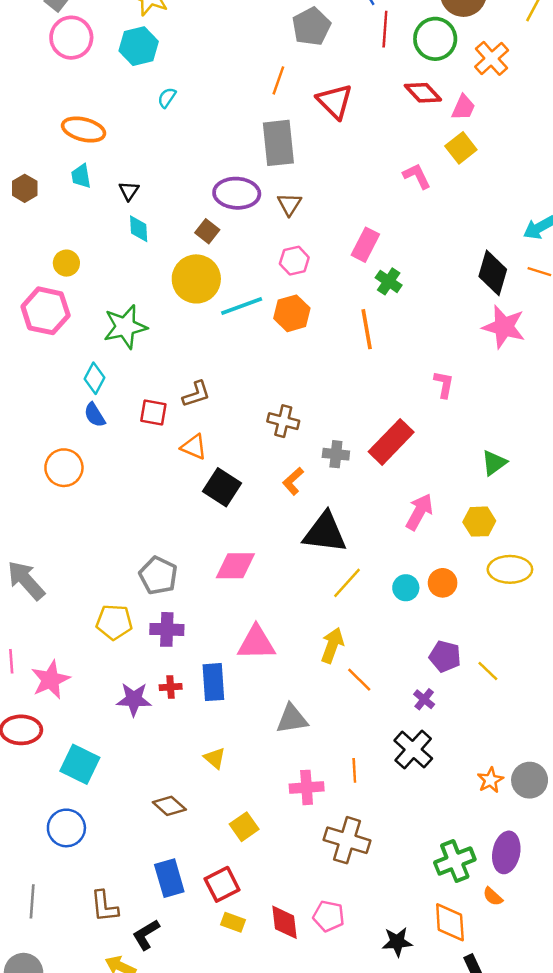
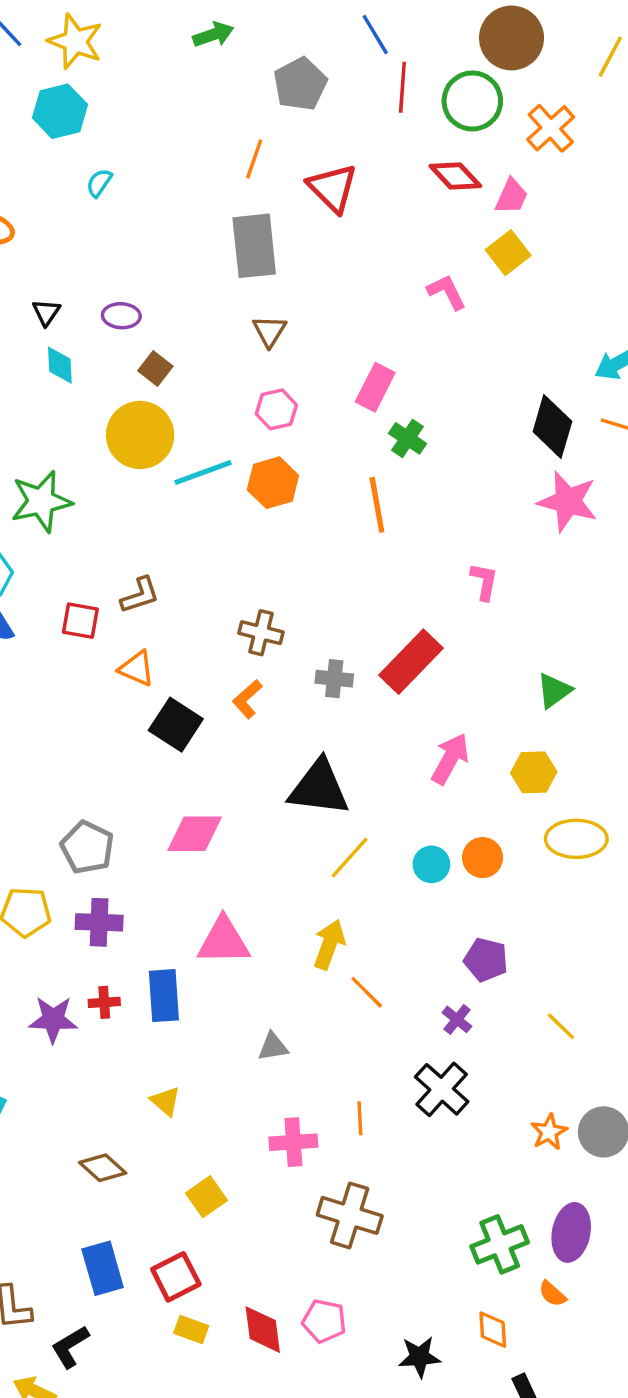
purple ellipse: (237, 193) -> (121, 316), moved, size x0.6
orange L-shape: (293, 481) -> (247, 699), moved
yellow line: (488, 671) -> (561, 1026), moved
gray triangle: (292, 719) -> (273, 1047), size x0.7
orange diamond: (450, 922) -> (493, 1330), size x0.7

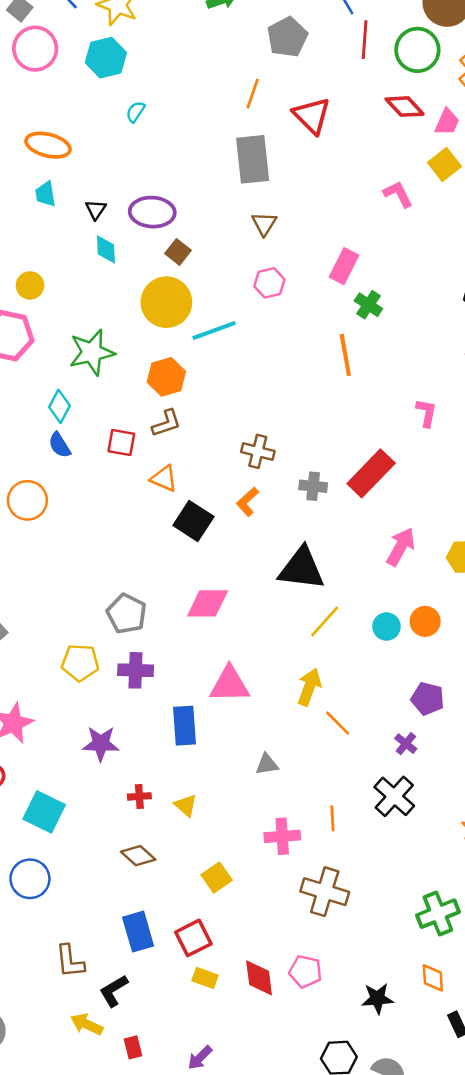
purple ellipse: (121, 316) -> (152, 212), size x1.6
orange hexagon: (273, 483) -> (166, 377), moved
red cross: (104, 1002) -> (139, 796), moved

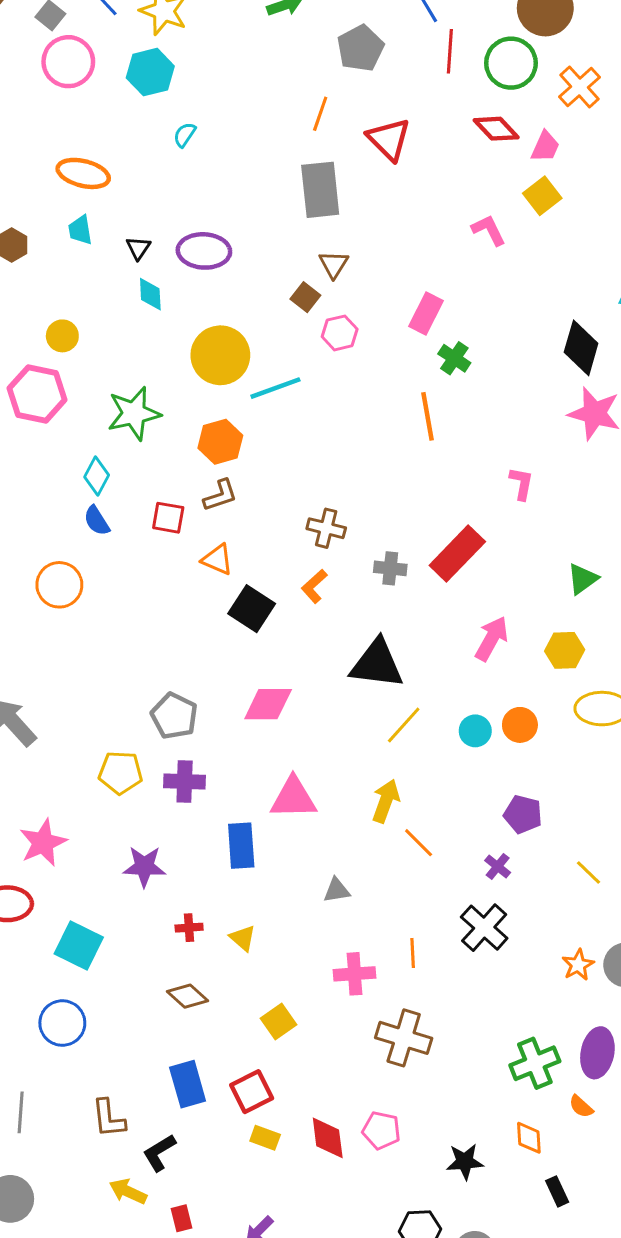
brown square: (178, 252) -> (305, 297), moved

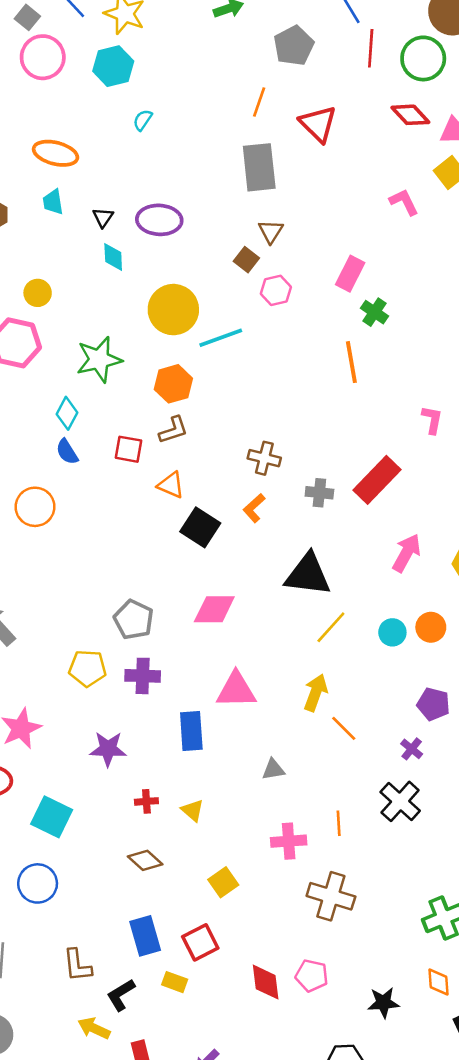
yellow rectangle: (265, 1138) -> (175, 982), moved

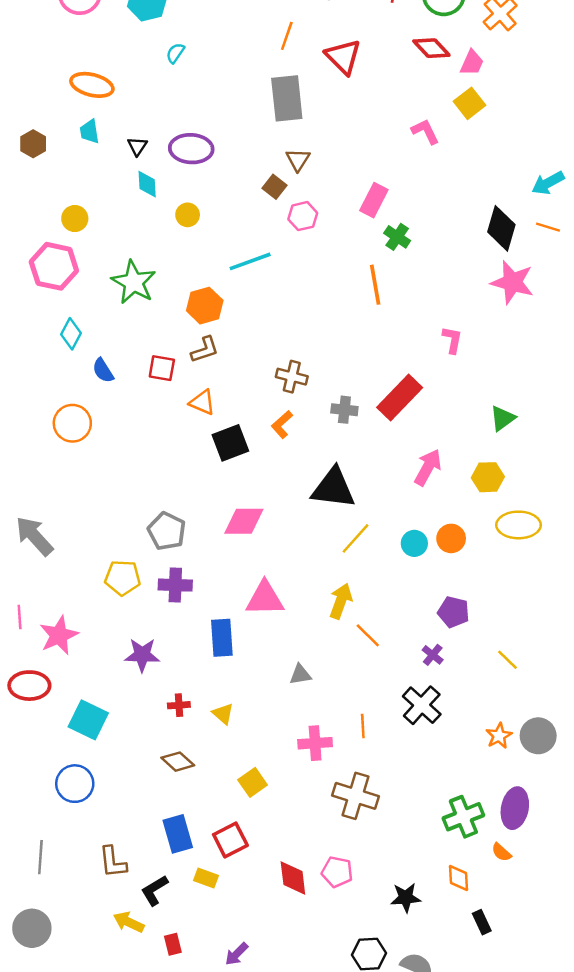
yellow circle: (173, 310) -> (188, 215), moved, size x0.5
green star: (99, 360) -> (134, 282), turned -30
cyan diamond: (67, 413) -> (71, 334), moved
black square: (200, 527) -> (230, 443), turned 36

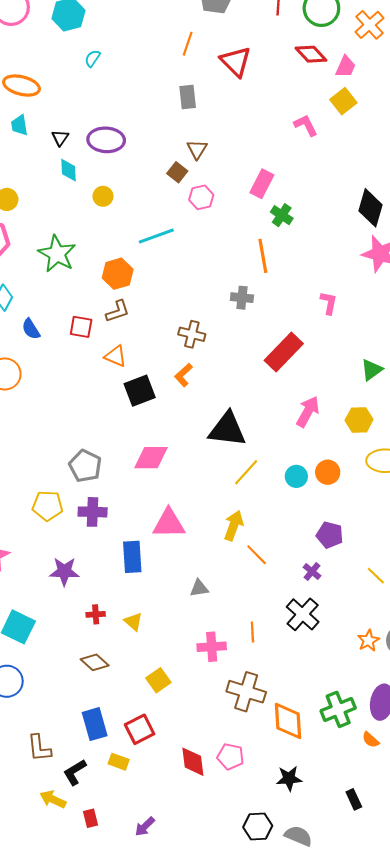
gray rectangle: (287, 98) -> (188, 97), size x0.6
gray cross: (344, 410) -> (242, 298), moved
orange diamond: (458, 878) -> (288, 721), moved, size x1.6

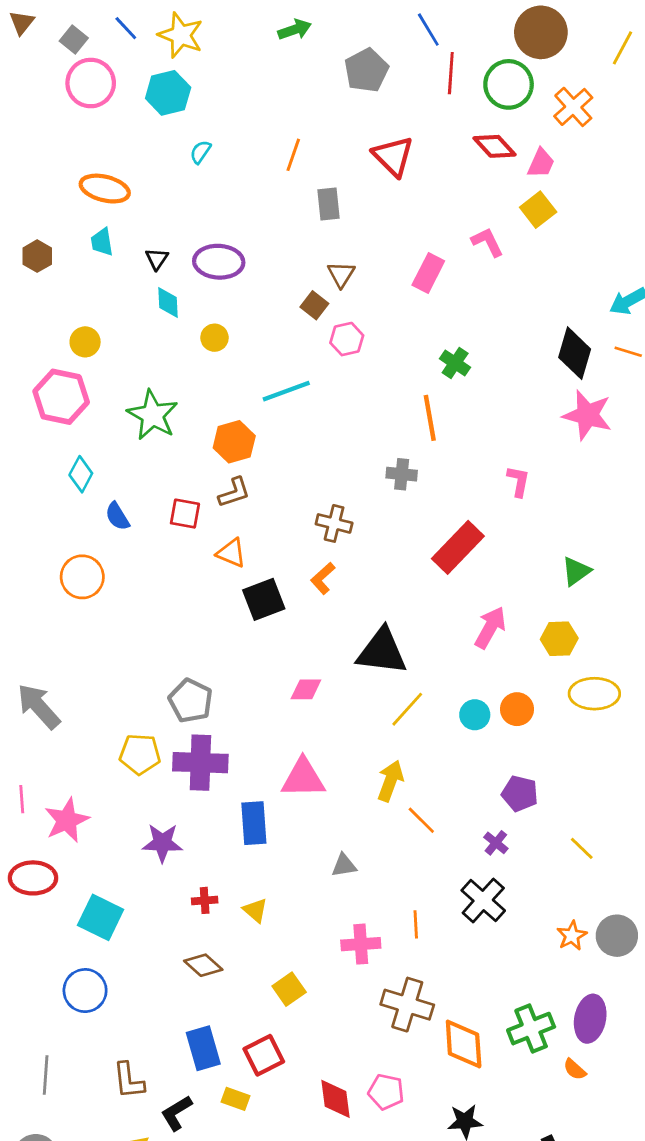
orange line: (188, 44) -> (293, 155), moved
pink rectangle: (262, 184) -> (428, 273), moved
pink diamond: (151, 458) -> (306, 689), moved, size x0.7
purple cross: (93, 512) -> (200, 763), size x1.4

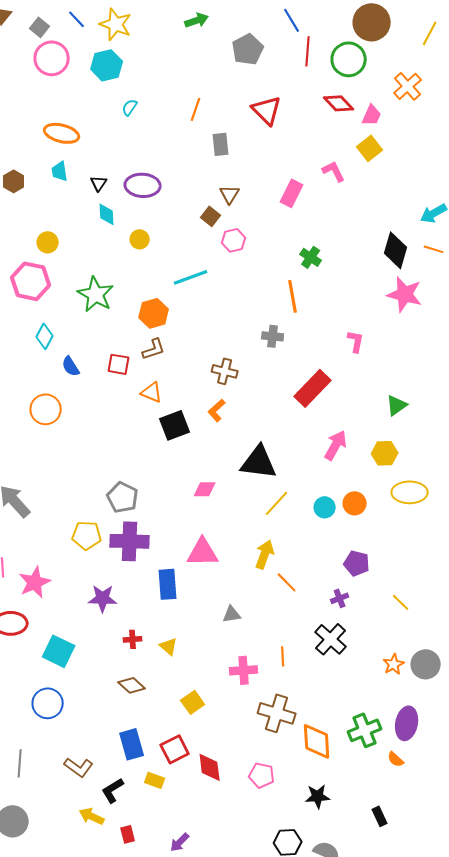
orange cross: (573, 107) -> (408, 86), moved
purple cross: (496, 843) -> (340, 598), turned 30
brown L-shape: (129, 1081) -> (79, 767), turned -48
red diamond: (335, 1099) -> (210, 767), moved

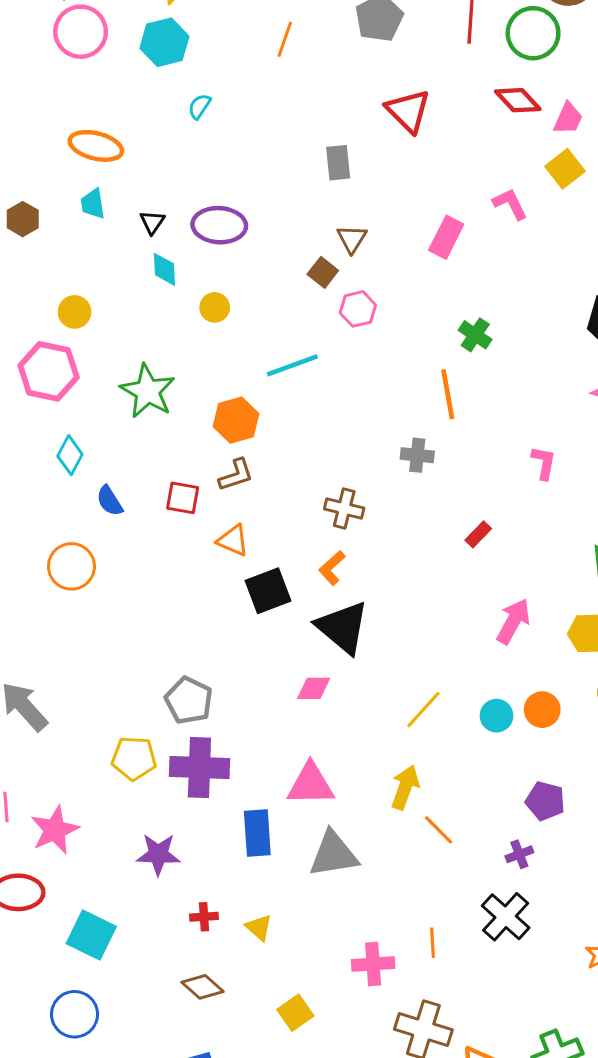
orange line: (196, 109) -> (285, 39), moved
red rectangle: (313, 388) -> (478, 534), size x0.5
black triangle: (259, 462) -> (343, 627), moved, turned 33
gray triangle: (232, 614) -> (333, 854), moved, size x1.8

